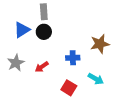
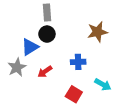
blue triangle: (22, 30) -> (30, 47), moved
brown star: (100, 44) -> (97, 32), moved

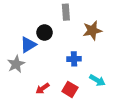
gray rectangle: (47, 13) -> (66, 12), moved
red arrow: (45, 72) -> (42, 88), moved

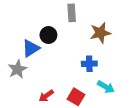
blue cross: (74, 59) -> (89, 64), moved

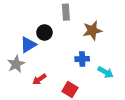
cyan arrow: (106, 87) -> (106, 72), moved
red arrow: (46, 96) -> (39, 79), moved

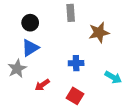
black circle: (44, 32) -> (30, 23), moved
blue cross: (82, 59) -> (76, 63), moved

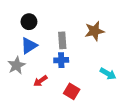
gray rectangle: (71, 13) -> (62, 40), moved
blue cross: (76, 63) -> (61, 60), moved

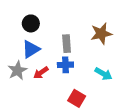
cyan arrow: (108, 74) -> (103, 74), moved
red arrow: (40, 81) -> (41, 73), moved

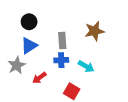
red arrow: (41, 73) -> (39, 78), moved
cyan arrow: (103, 74) -> (86, 66), moved

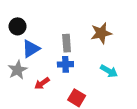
black circle: (29, 22) -> (18, 26), moved
cyan arrow: (86, 66) -> (109, 71), moved

